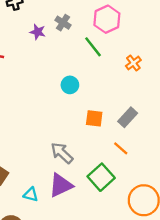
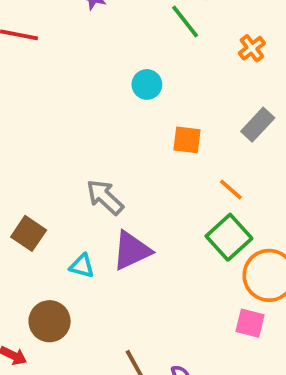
gray rectangle: (128, 117) -> (258, 125), moved
gray arrow: (62, 153) -> (105, 197), moved
green square: (101, 177) -> (229, 237), moved

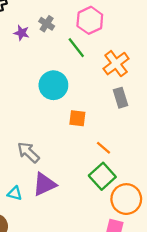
orange cross: (252, 48) -> (116, 64), size x1.6
cyan circle: (147, 84) -> (53, 85), size x1.6
gray rectangle: (258, 125) -> (121, 98), moved, turned -60

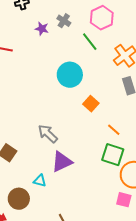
orange square: (77, 118) -> (91, 104), turned 35
green square: (102, 176) -> (113, 155), turned -30
cyan triangle: (15, 193) -> (40, 181), moved

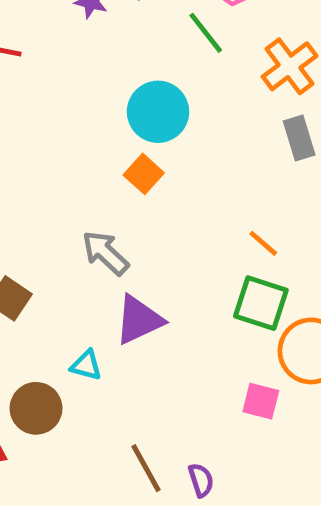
orange square: (91, 104) -> (144, 174), moved
pink square: (124, 200) -> (261, 401), moved

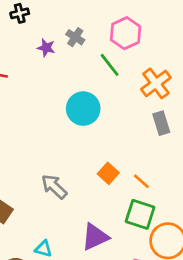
orange square: (144, 174) -> (108, 173), moved
purple triangle: (139, 320) -> (95, 237), moved

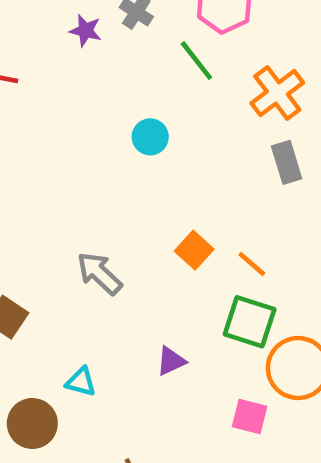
cyan circle: (83, 109) -> (150, 137), size x0.6
purple triangle: (95, 237) -> (171, 361), size x0.6

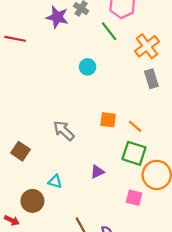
purple star: (85, 31) -> (57, 17), size x1.5
orange square: (194, 250) -> (108, 120), turned -35

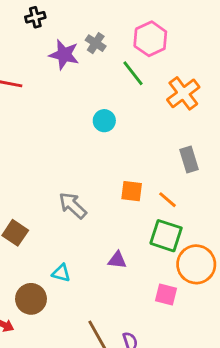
gray rectangle: (151, 79) -> (189, 159), moved
purple triangle: (97, 172) -> (117, 260), turned 32

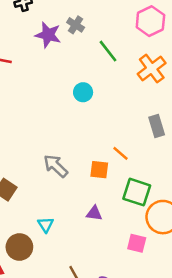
pink hexagon: (150, 39) -> (150, 21), moved
orange square: (132, 191) -> (99, 170), moved
orange line: (168, 200) -> (120, 153), moved
cyan triangle: (61, 273) -> (46, 225), turned 42

